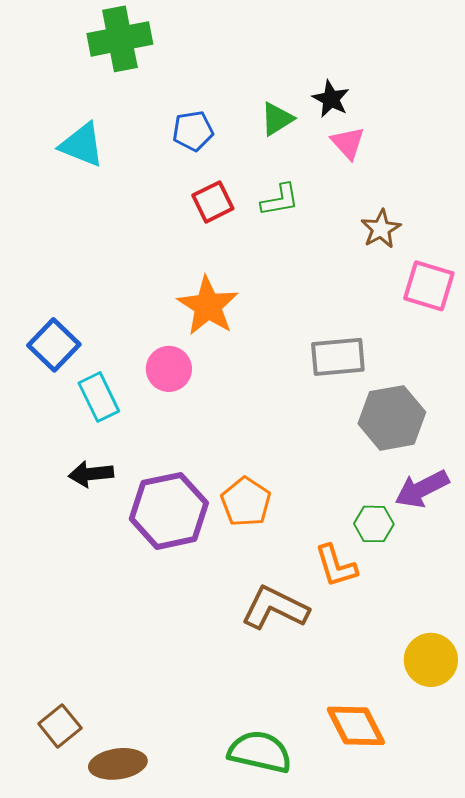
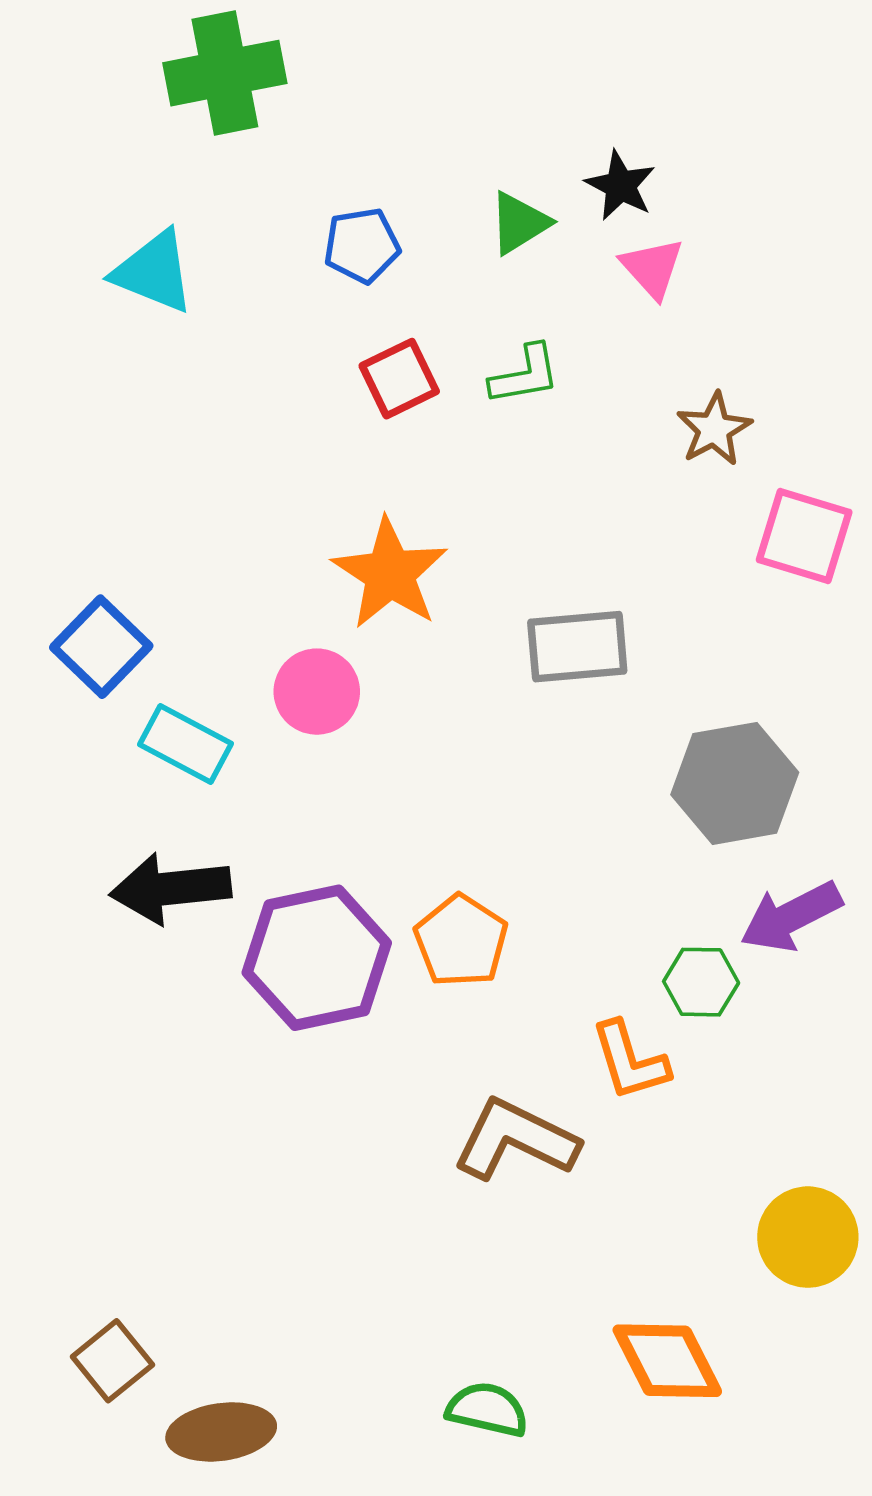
gray rectangle: (338, 357) -> (577, 647), moved
cyan rectangle: (99, 397) -> (186, 744), turned -36
black arrow: (91, 474) -> (171, 888), size x1.4
green semicircle: (260, 752) -> (487, 1409), size x0.7

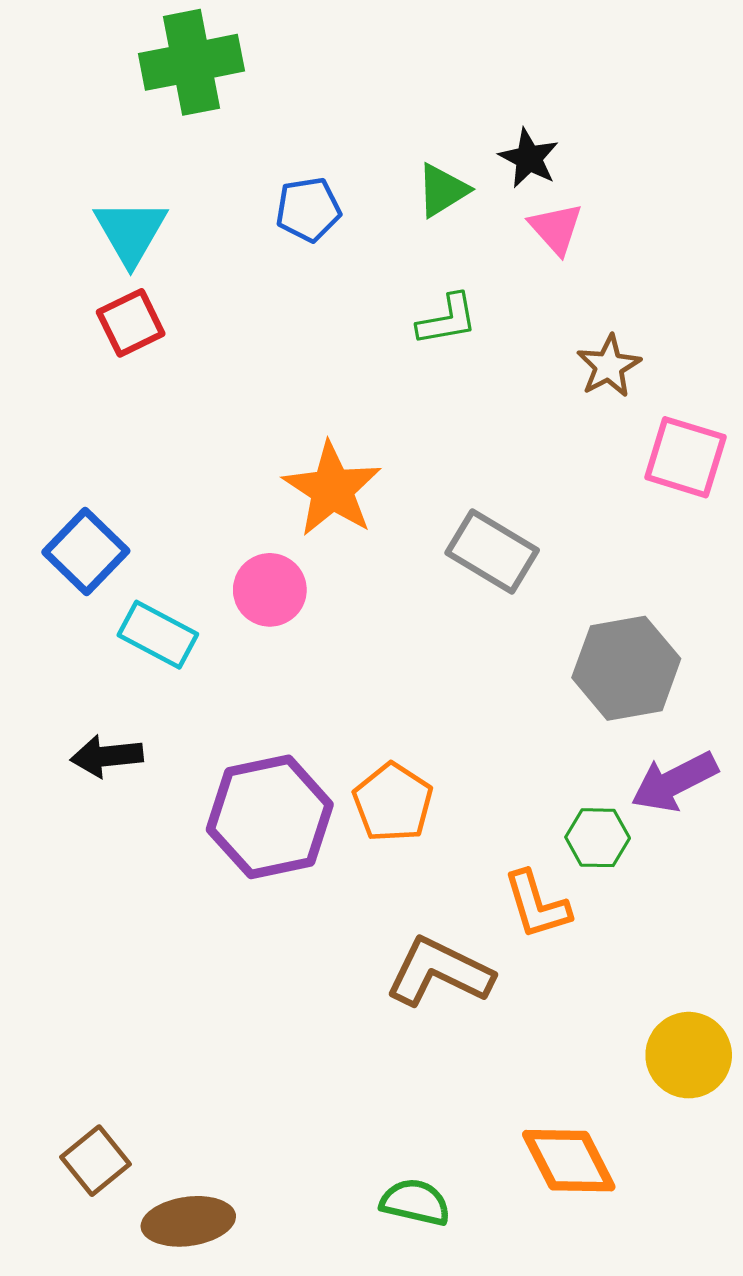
cyan triangle: (154, 272) -> (131, 232), turned 38
red square: (399, 379) -> (131, 323), moved
gray rectangle: (577, 647) -> (492, 552), turned 36
black arrow: (171, 888) -> (107, 756), moved, size x0.7

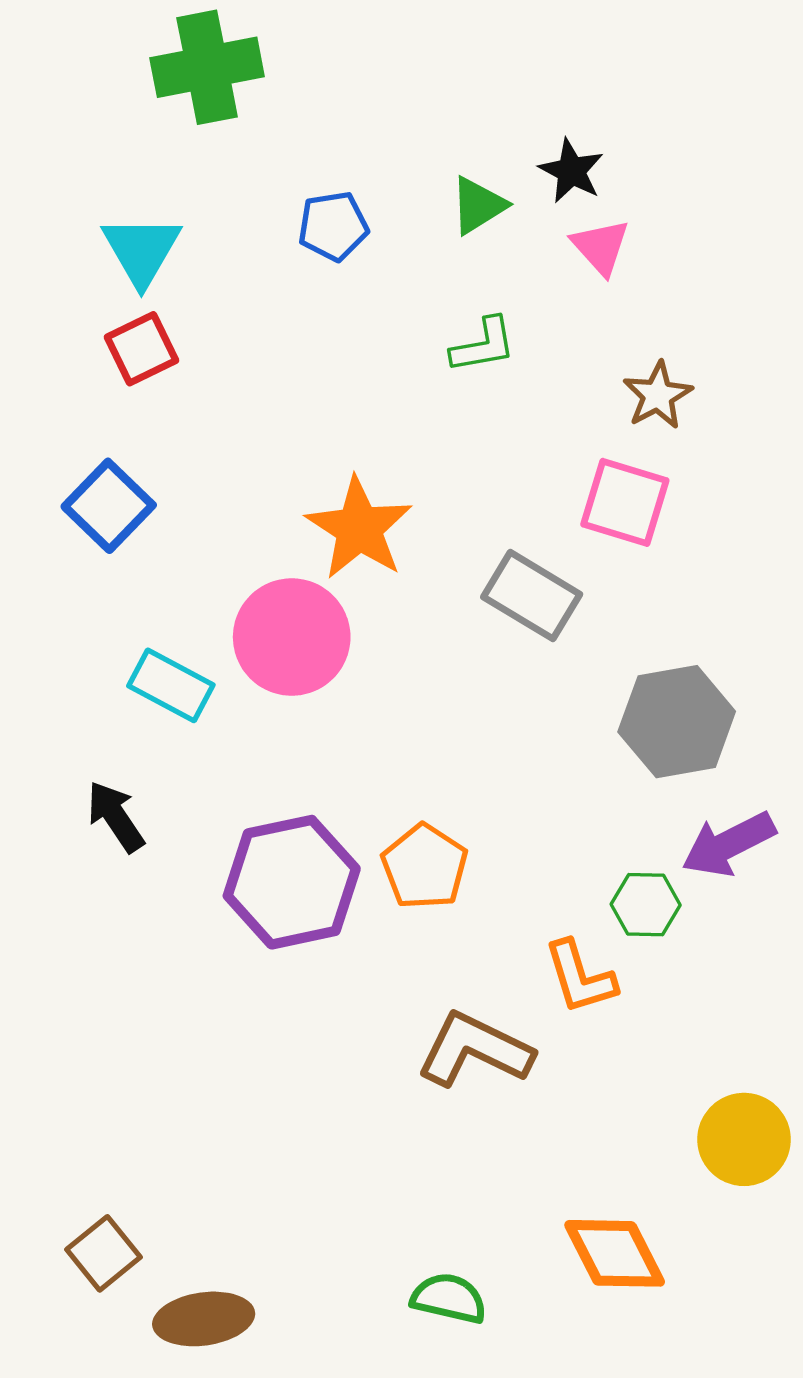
pink square: (685, 457) -> (625, 502), moved
blue square: (86, 552) -> (109, 506), moved
pink circle: (270, 590) -> (292, 637), size x1.5
black arrow: (107, 756) -> (116, 817), turned 62

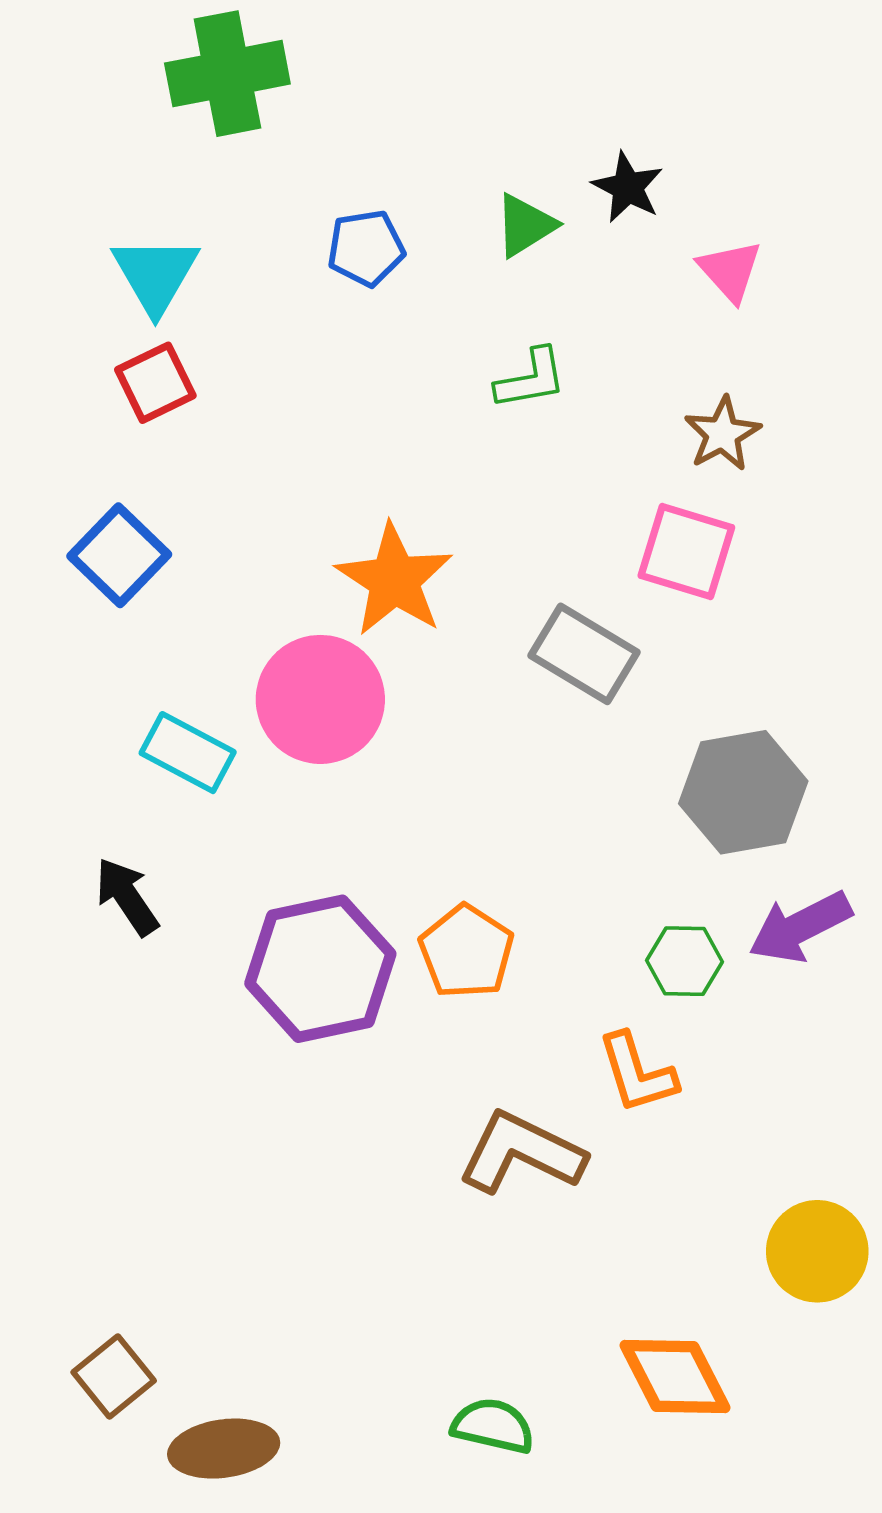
pink triangle: (601, 247) -> (730, 271), moved
green hexagon: (646, 905) -> (684, 961), moved

